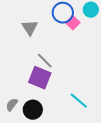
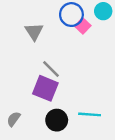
cyan line: (79, 101) -> (90, 114), turned -36
black circle: (33, 110) -> (57, 120), moved

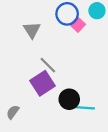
purple square: (45, 88) -> (43, 83), turned 35
black circle: (57, 120) -> (69, 99), moved

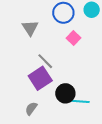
pink square: (78, 25) -> (73, 38), moved
gray semicircle: (13, 112) -> (31, 108), moved

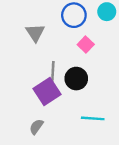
gray line: (45, 61) -> (53, 71), turned 48
black circle: (65, 93) -> (76, 79), moved

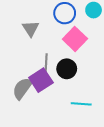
pink square: (86, 45) -> (75, 39), size x1.6
gray semicircle: (36, 127) -> (22, 88), moved, size x1.6

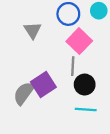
gray line: (46, 63) -> (73, 66), moved
black circle: (67, 69) -> (85, 85), moved

